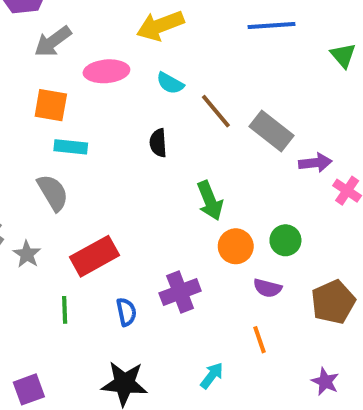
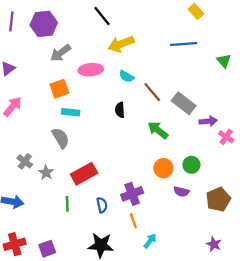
orange square: (51, 105) -> (59, 89), turned -30
green arrow: (210, 201) -> (158, 130), moved, turned 150
orange line: (260, 340) -> (133, 221), moved

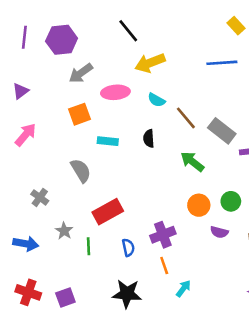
cyan rectangle: (71, 112) -> (108, 141), moved
gray star: (46, 173) -> (64, 231), moved
red cross: (15, 244) -> (28, 292), turned 35

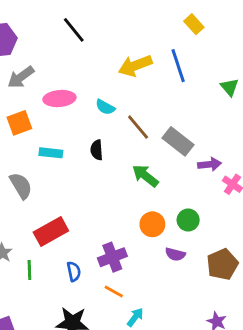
yellow arrow: (150, 63) -> (135, 66), moved
blue line: (222, 63) -> (178, 66), turned 76
orange line: (164, 265) -> (114, 291), turned -42

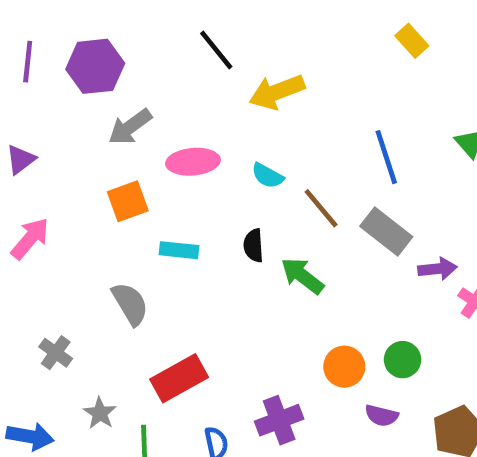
yellow arrow: (135, 66) -> (277, 92), moved
blue line: (178, 66) -> (386, 157), moved
green arrow: (145, 176) -> (302, 276), moved

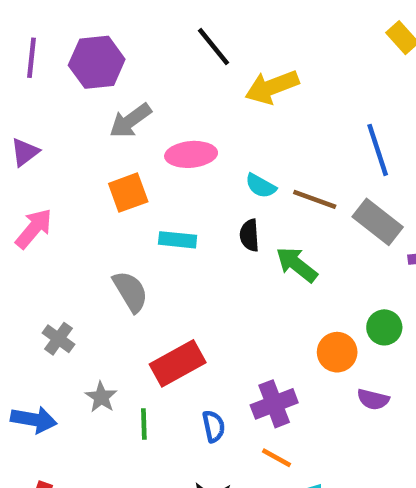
cyan semicircle: (267, 176) -> (261, 186), moved
brown line: (321, 208) -> (315, 199), turned -30
green circle: (403, 360) -> (384, 327), moved

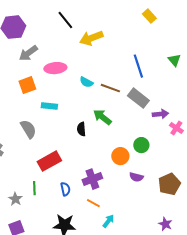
black semicircle: (249, 235) -> (81, 129), moved
gray star: (101, 397) -> (15, 199), moved

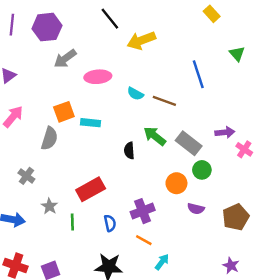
green triangle: (174, 60) -> (237, 54), moved
orange square: (27, 85) -> (64, 112), moved
gray rectangle: (138, 98) -> (189, 143), moved
gray semicircle: (28, 129) -> (49, 138), moved, turned 48
gray star: (15, 199) -> (49, 206), moved

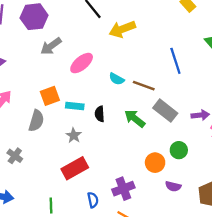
pink ellipse: (98, 77) -> (82, 63), turned -35
gray rectangle: (189, 143) -> (165, 111), moved
black semicircle: (129, 151) -> (100, 114), moved
gray star: (49, 206) -> (74, 135), moved
green line: (72, 222) -> (51, 206), moved

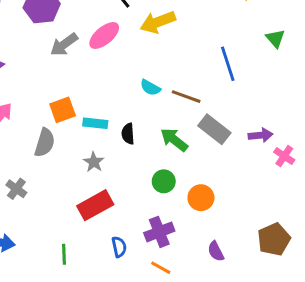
pink ellipse: (82, 63) -> (104, 35), moved
green circle: (179, 150) -> (164, 181), moved
purple semicircle: (173, 186) -> (216, 251), moved, turned 49

